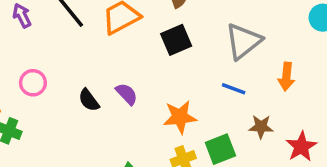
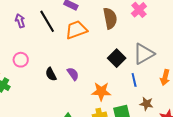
black square: (176, 40) -> (117, 58), moved, turned -30
blue line: (234, 89) -> (134, 80), turned 48

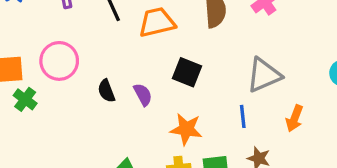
black square: (117, 58) -> (187, 72), moved, turned -30
pink circle: (21, 60) -> (59, 61), size x1.5

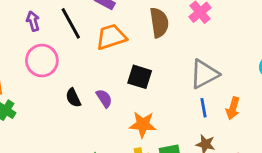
pink circle: (59, 61) -> (42, 61), moved
blue line: (243, 116) -> (203, 108), moved

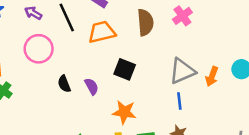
purple arrow: (33, 21) -> (33, 13), turned -48
orange arrow: (233, 108) -> (212, 76), moved

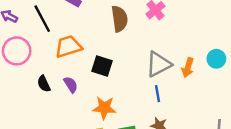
orange trapezoid: (102, 32) -> (68, 47), moved

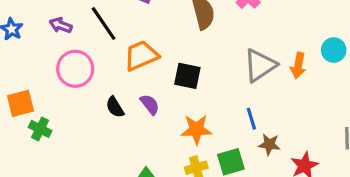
blue line: (158, 94) -> (251, 119), moved

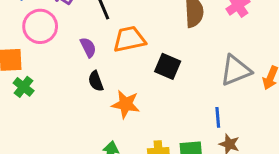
pink circle: (75, 69) -> (40, 26), moved
purple semicircle: (150, 104) -> (88, 47), moved
orange star: (196, 129) -> (126, 104), moved

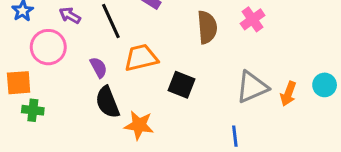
black semicircle: (96, 81) -> (107, 102), size x1.5
green cross: (24, 87) -> (33, 110), turned -30

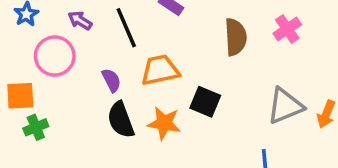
green cross: (33, 110) -> (36, 127), turned -30
orange star: (139, 125) -> (164, 123), moved

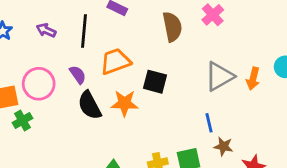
black line: (126, 28) -> (84, 31), turned 36
pink circle: (55, 56) -> (39, 84), moved

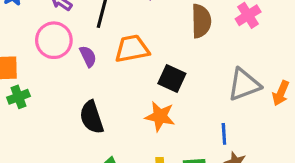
pink circle: (39, 84) -> (54, 40), moved
orange star: (125, 103) -> (160, 116), moved
black semicircle: (90, 105) -> (92, 117), moved

